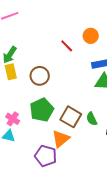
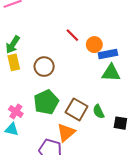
orange circle: (91, 36) -> (94, 45), moved

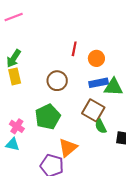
red line: (72, 35) -> (74, 49), turned 56
blue rectangle: (108, 54) -> (99, 83), moved
brown circle: (44, 67) -> (57, 81), moved
brown square: (77, 109) -> (93, 110), moved

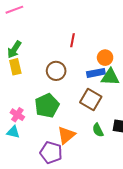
orange circle: (96, 58) -> (105, 58), moved
green semicircle: (101, 126) -> (98, 130), moved

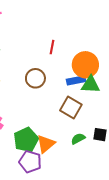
orange circle: (105, 58) -> (85, 65), size x1.6
green pentagon: (47, 106) -> (26, 140), moved
green semicircle: (98, 130) -> (78, 139), turned 88

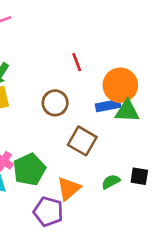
red line: (52, 47) -> (77, 62), turned -32
brown square: (71, 107) -> (82, 141), moved
green pentagon: (26, 140) -> (29, 169), moved

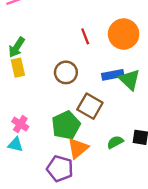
orange circle: (120, 85) -> (124, 34), moved
green triangle: (127, 111) -> (130, 80), turned 40
green pentagon: (29, 169) -> (66, 125), moved

